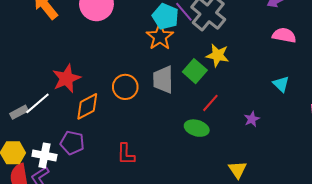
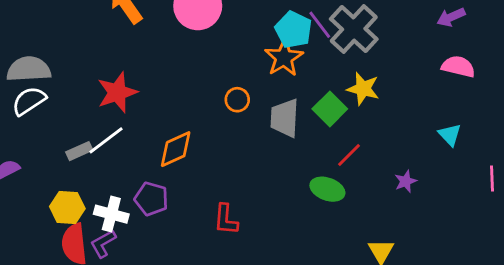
red star: (66, 79) -> (117, 92), moved
orange circle: (125, 87) -> (237, 100), moved, size x0.7

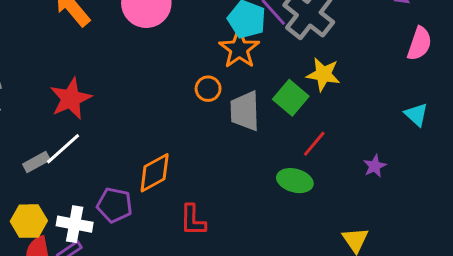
pink semicircle: (458, 67) -> (419, 44), turned 100
orange circle: (237, 100) -> (208, 89), moved
orange diamond: (176, 149) -> (155, 173), moved

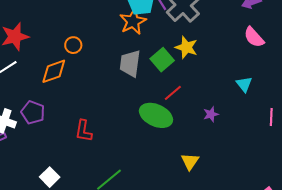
pink semicircle: (419, 44) -> (254, 37), turned 110
orange circle: (208, 89) -> (73, 45), moved
orange diamond: (155, 173) -> (54, 71), moved
green ellipse: (295, 181) -> (156, 115), size x1.4

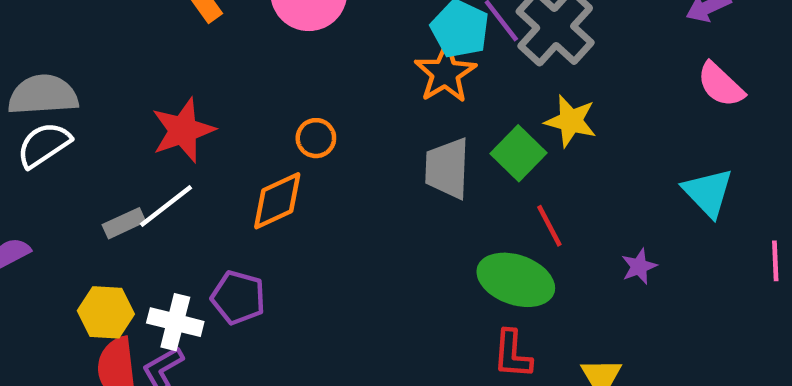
cyan triangle: (244, 84) -> (708, 192), size x1.4
red line: (173, 93) -> (549, 226), turned -72
red L-shape: (84, 131) -> (512, 354), moved

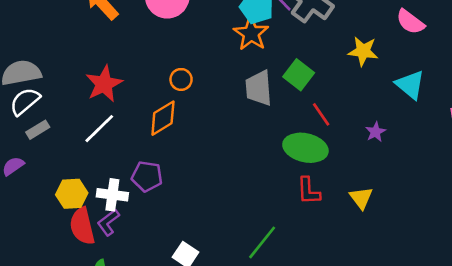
yellow star: (571, 121) -> (363, 51), moved
gray rectangle: (124, 223) -> (38, 130), moved

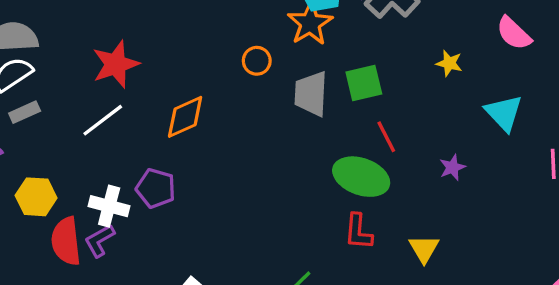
yellow star: (363, 51) -> (449, 63), size x0.7
green square: (299, 75) -> (364, 83), turned 32
orange circle: (181, 79) -> (257, 61), moved
yellow hexagon: (72, 194) -> (36, 197), moved

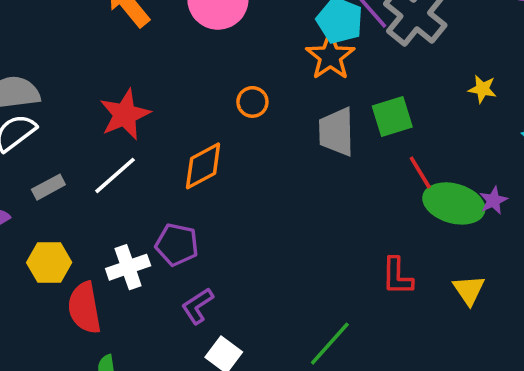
orange circle: (257, 61) -> (252, 102), moved
gray rectangle: (25, 112) -> (48, 187), moved
green ellipse: (361, 177) -> (454, 203), moved
white cross: (109, 206) -> (128, 267), turned -30
purple L-shape: (100, 241) -> (198, 306), moved

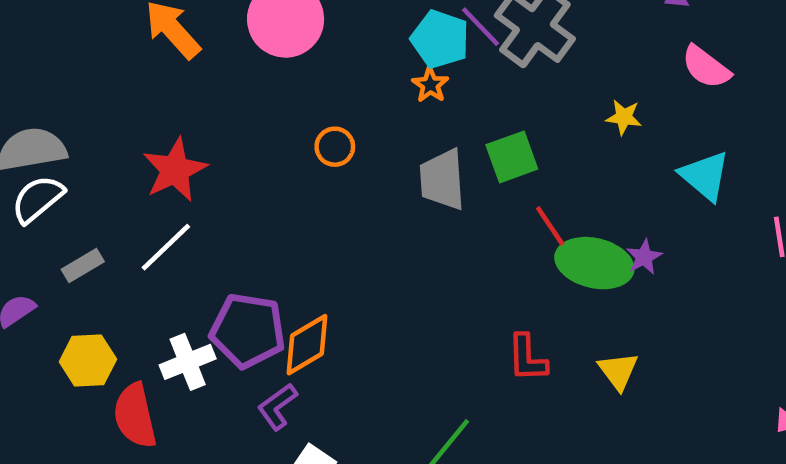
orange star: (330, 56) -> (430, 85), size x0.6
orange diamond: (203, 166) -> (307, 345), moved
purple pentagon: (177, 244) -> (248, 331), size x1.4

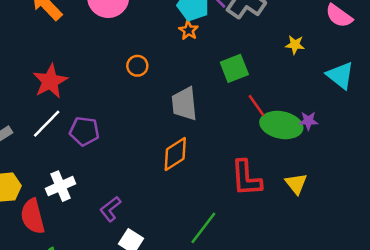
gray trapezoid: (442, 180) -> (184, 104), moved
purple star: (644, 257) -> (308, 121), turned 30
purple pentagon: (248, 331) -> (84, 131), moved, size x0.7
orange diamond: (307, 345) -> (175, 154), moved
red L-shape: (527, 358) -> (246, 178), size x1.4

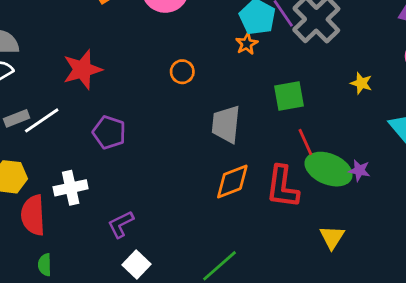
white line: (47, 124) -> (42, 120), moved
orange diamond: (175, 154) -> (232, 181), moved
red L-shape: (246, 178) -> (282, 187), moved

